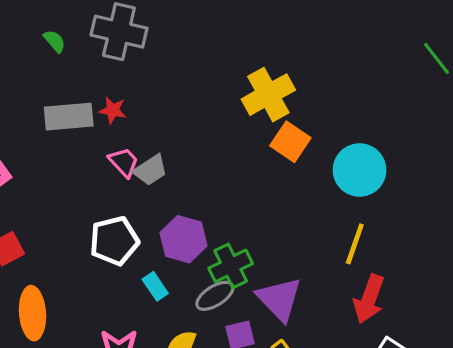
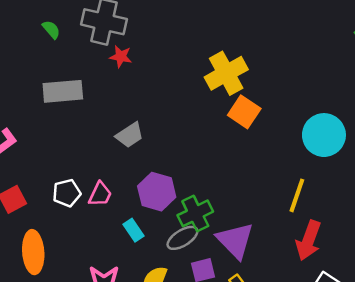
red star: (113, 110) -> (121, 57), moved
pink trapezoid: (124, 162) -> (100, 194), moved, turned 68
cyan circle: (360, 170) -> (324, 135), moved
white pentagon: (114, 241) -> (67, 193), moved, size x0.7

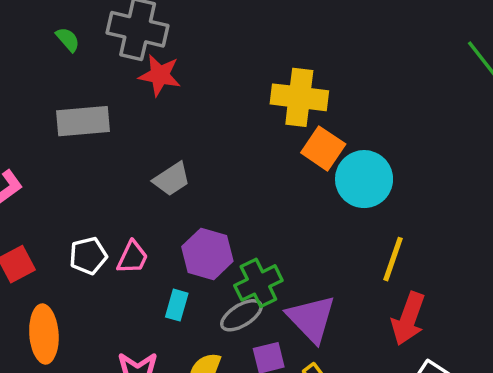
red star: (121, 57) -> (160, 75), size x1.4
yellow cross: (226, 73) -> (299, 97), turned 36
cyan circle: (324, 135) -> (364, 179), moved
cyan rectangle: (134, 230) -> (177, 305), turned 50

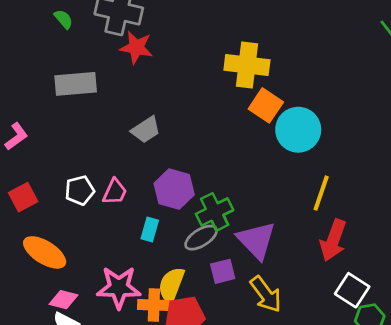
orange ellipse: (44, 334) -> (45, 252), turned -54

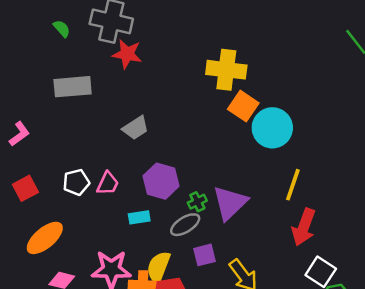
green cross: (215, 212) -> (197, 202), size x0.6
cyan rectangle: (150, 229) -> (139, 217), turned 65
purple triangle: (256, 240) -> (230, 203), moved, turned 30
orange ellipse: (45, 252) -> (45, 238), turned -72

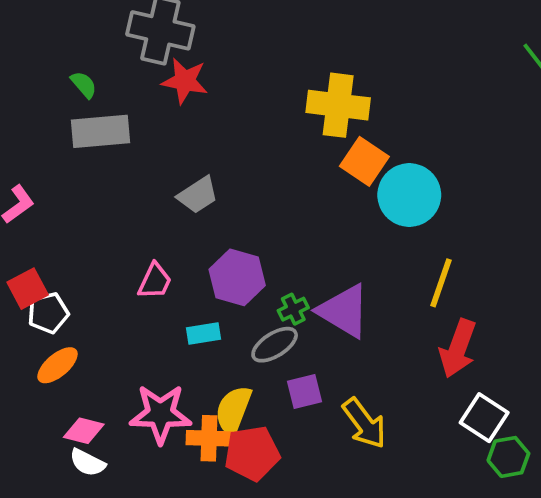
green semicircle: (62, 29) -> (84, 85), moved
white pentagon: (76, 182) -> (48, 313), moved
purple triangle: (230, 203) -> (344, 311), turned -45
orange ellipse: (45, 238) -> (58, 365), size x0.7

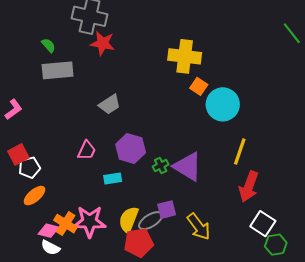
orange square: (364, 161) -> (199, 86), size x0.7
gray ellipse: (275, 345) -> (151, 221), moved
orange cross: (209, 438) -> (66, 224), moved, turned 30

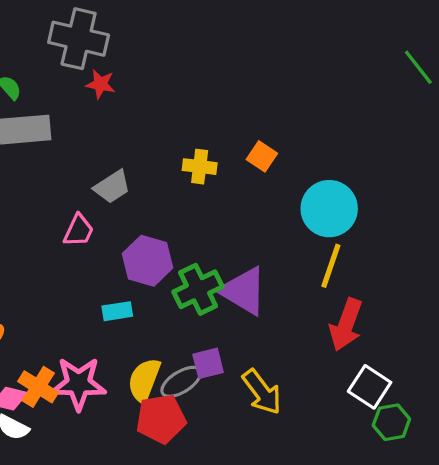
red star: (103, 43) -> (100, 84), size x0.7
yellow cross: (185, 56) -> (200, 167), moved, size x0.6
cyan circle: (223, 104) -> (329, 209), moved
pink trapezoid: (87, 150) -> (79, 230), moved
green cross: (161, 166) -> (198, 289), size x1.8

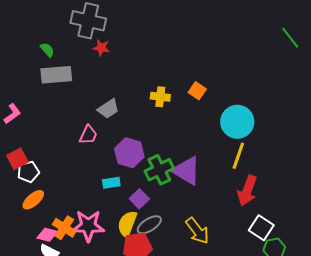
purple square: (208, 363) -> (139, 199), moved, turned -30

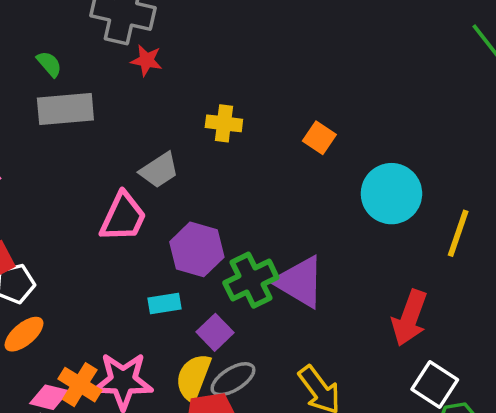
yellow cross: (160, 97) -> (224, 123), moved
pink trapezoid: (88, 135) -> (123, 217), size x1.4
yellow line: (238, 156) -> (458, 233), moved

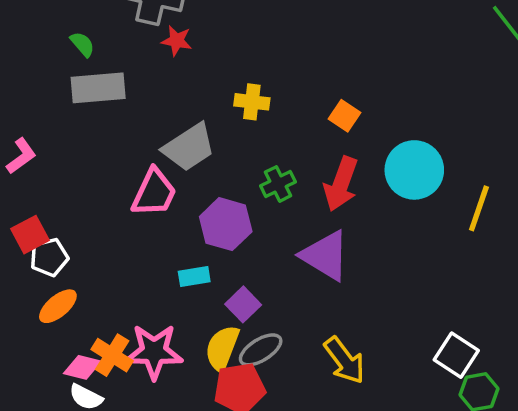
gray trapezoid: (159, 170) -> (189, 147), size x1.4
green cross: (251, 280) -> (278, 184), moved, size x0.7
red arrow: (409, 318) -> (341, 184), moved

